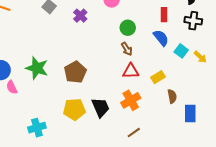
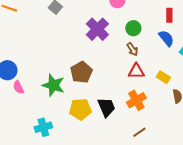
purple cross: (80, 16) -> (97, 29), moved, size x1.6
green star: (37, 68) -> (53, 85), moved
yellow rectangle: (158, 77) -> (163, 77), turned 64

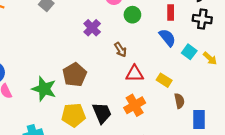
green circle: (133, 28) -> (132, 15), moved
purple cross: (97, 29) -> (92, 28), size x0.7
brown arrow: (132, 49) -> (120, 50), moved

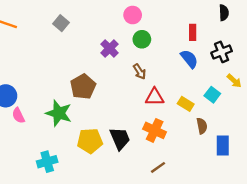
green circle: (132, 15) -> (142, 39), moved
black cross: (202, 19) -> (222, 52), moved, turned -30
cyan square: (189, 52) -> (212, 95), moved
brown pentagon: (75, 75) -> (83, 87), moved
orange cross: (135, 105) -> (155, 130), turned -35

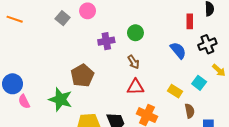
pink circle: (133, 15) -> (88, 11), moved
red rectangle: (193, 32) -> (190, 21), moved
purple cross: (110, 48) -> (106, 41), turned 35
red triangle: (155, 97) -> (135, 87), moved

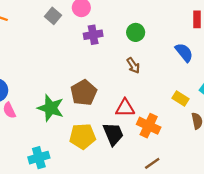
purple cross: (106, 41) -> (93, 35), moved
brown pentagon: (82, 75) -> (84, 93), moved
red triangle: (135, 87) -> (125, 108), moved

